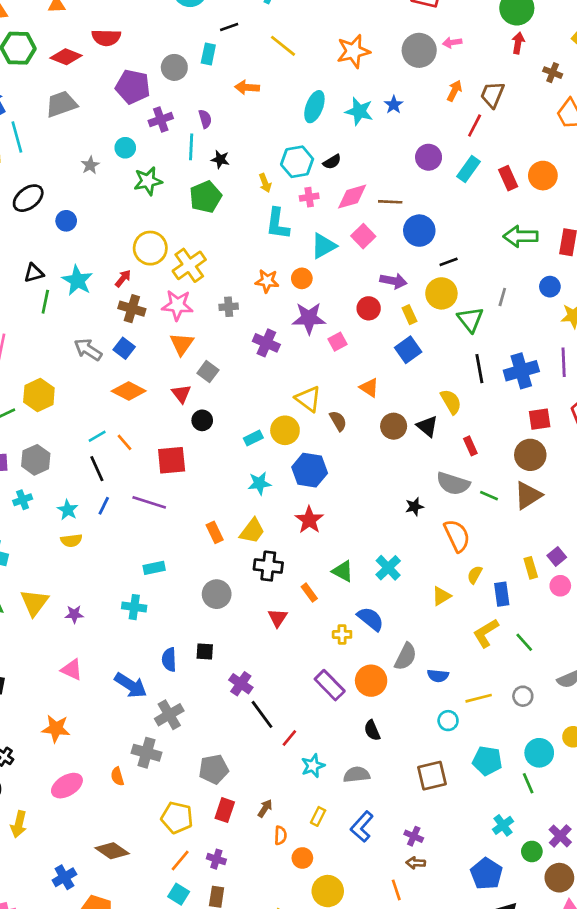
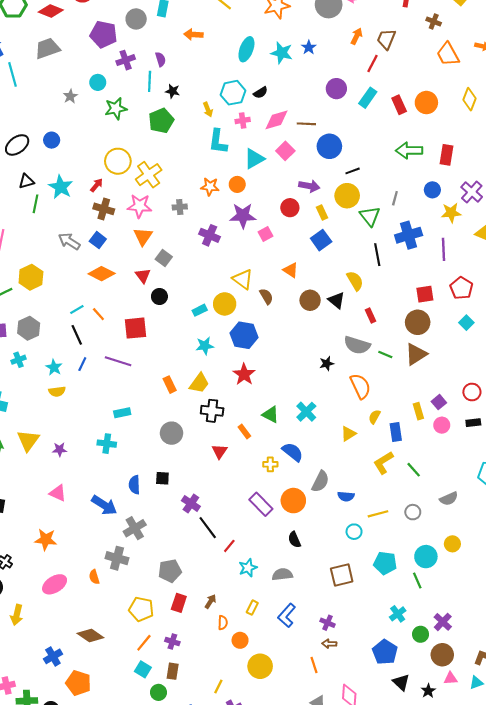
black ellipse: (28, 198) -> (17, 145), moved
blue cross: (521, 371) -> (409, 235), moved

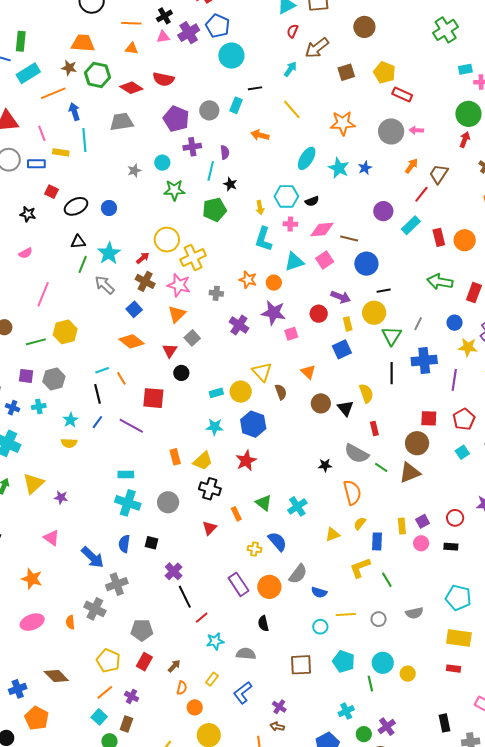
gray arrow: (69, 241) -> (105, 285), moved
cyan cross: (107, 444) -> (128, 503), moved, size x1.4
yellow circle: (452, 544) -> (408, 674), moved

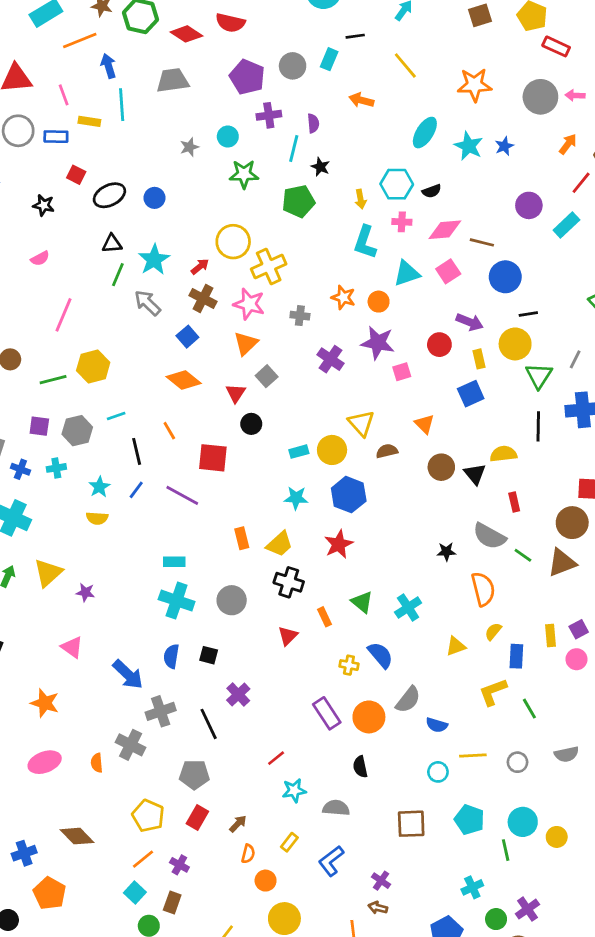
cyan line: (102, 370) -> (116, 416), moved
brown semicircle: (281, 392) -> (387, 451), turned -84
yellow semicircle: (366, 393) -> (503, 454), turned -78
black line: (185, 597) -> (209, 724), moved

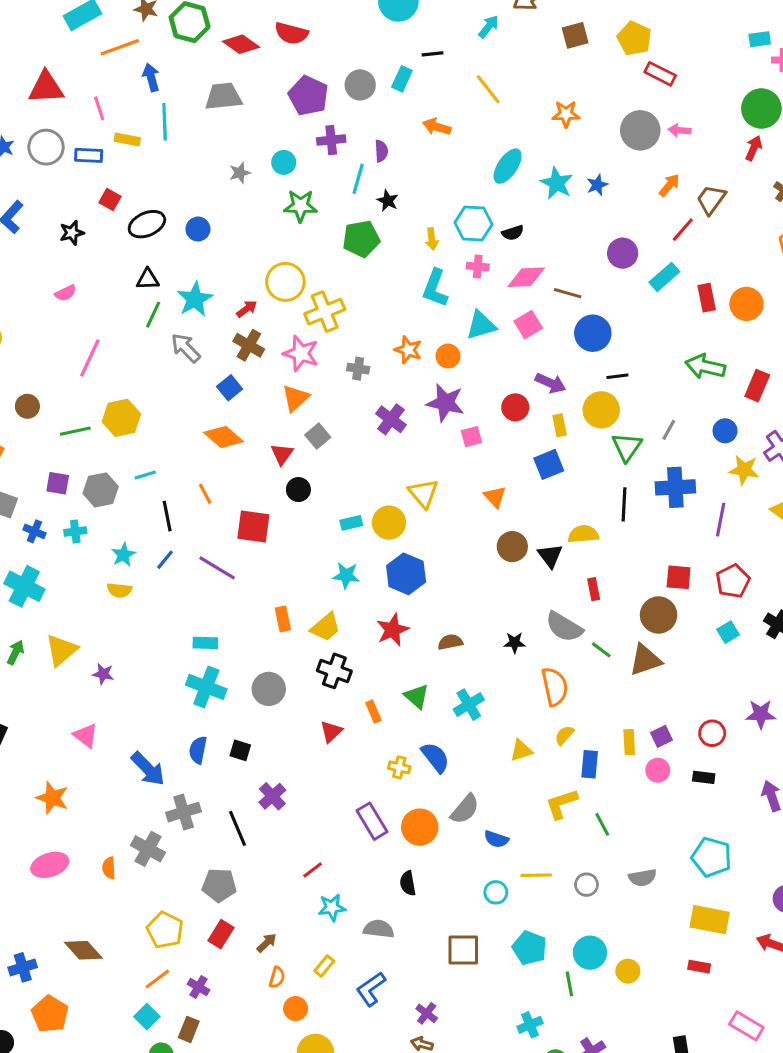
orange star: (475, 85) -> (566, 114), size x0.7
black star: (44, 205) -> (72, 233), turned -30
brown semicircle: (387, 451) -> (450, 642), moved

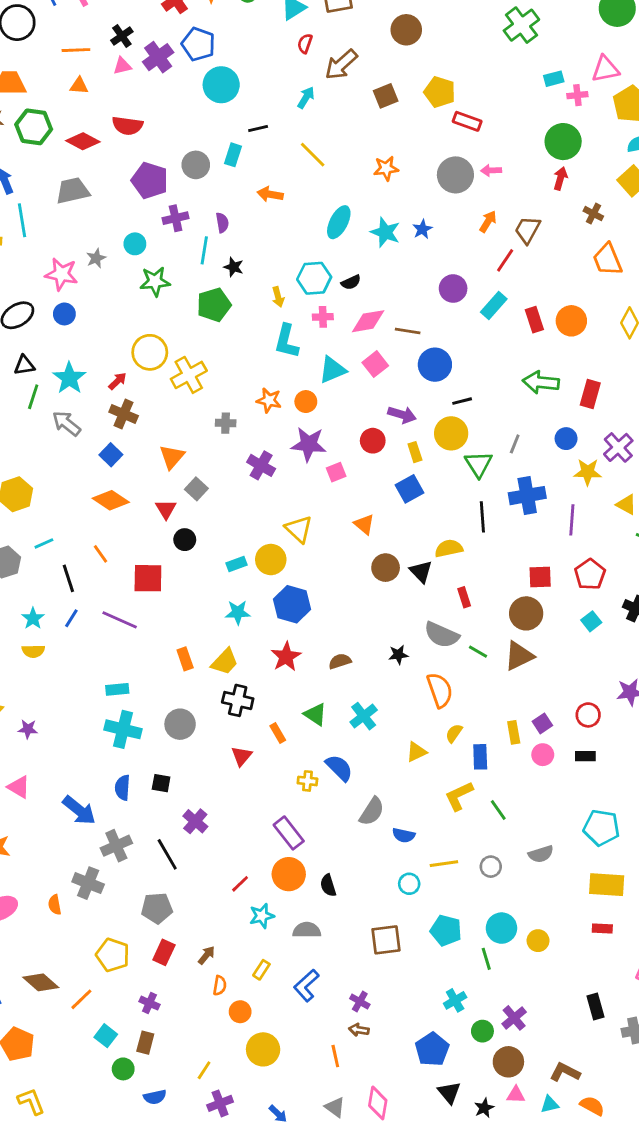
pink star: (301, 353) -> (61, 274), moved
orange circle: (420, 827) -> (289, 874), moved
orange line: (157, 979) -> (81, 999), moved

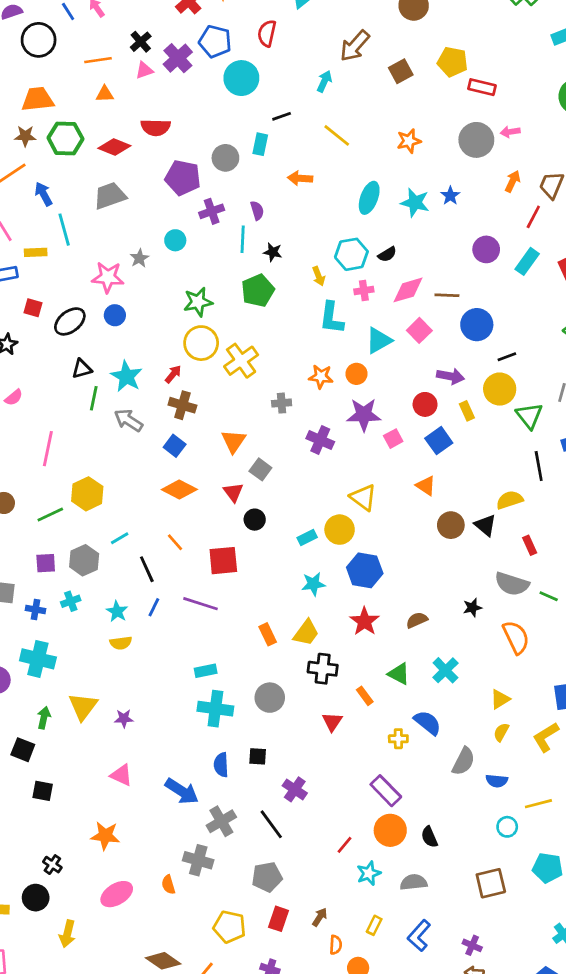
red semicircle: (305, 43) -> (267, 33), moved, size x1.4
green star: (155, 281) -> (198, 302), moved
blue square: (409, 489) -> (439, 441), moved
yellow semicircle: (454, 733) -> (501, 732), moved

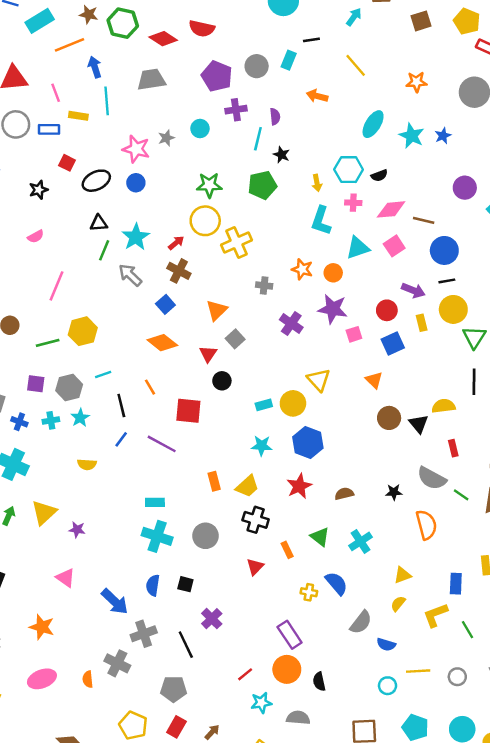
black line: (507, 357) -> (447, 281), moved
cyan star: (117, 611) -> (80, 418), moved

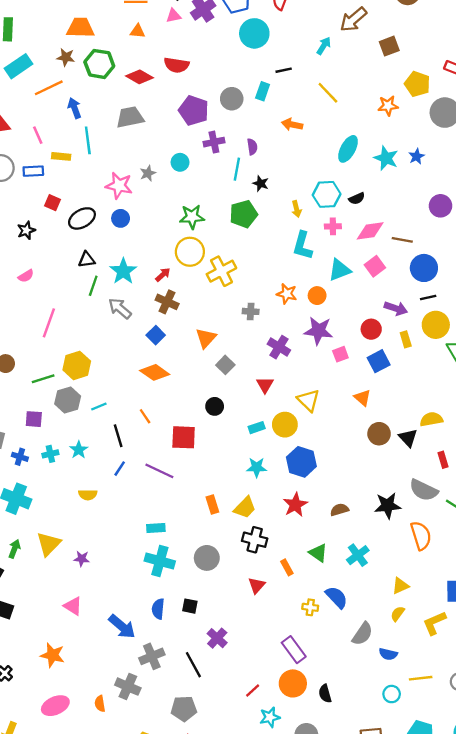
yellow pentagon: (467, 21) -> (417, 84), moved
red triangle: (208, 354) -> (265, 385), moved
gray hexagon: (69, 388) -> (68, 400), moved
black star: (394, 492) -> (388, 506), size x1.6

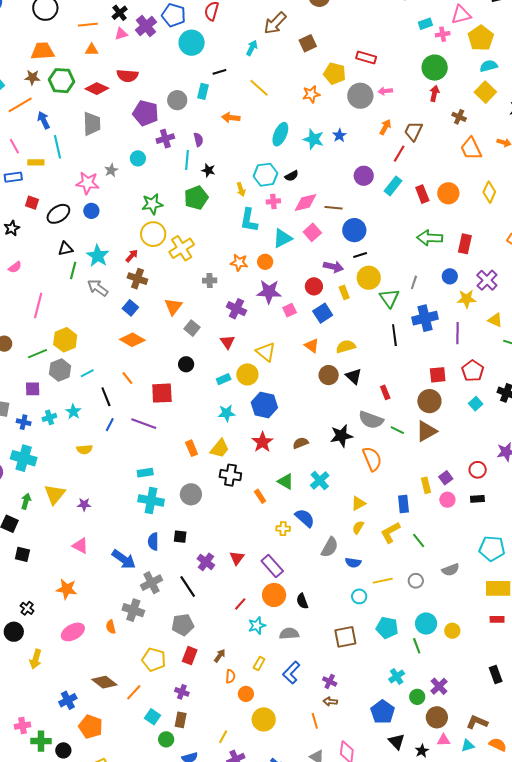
gray trapezoid: (130, 117) -> (92, 124), turned 105
yellow semicircle: (431, 419) -> (346, 347), moved
red triangle: (257, 585) -> (237, 558), moved

